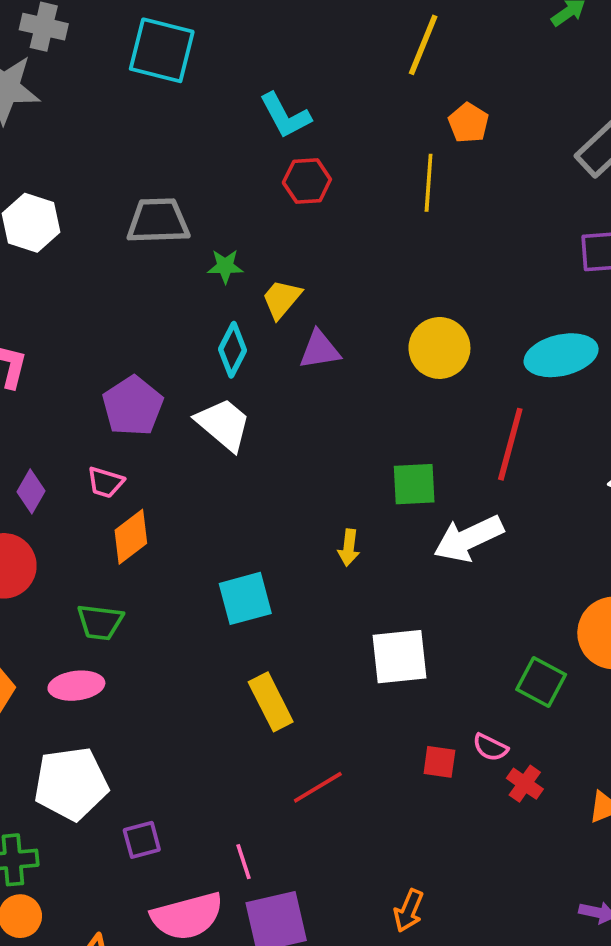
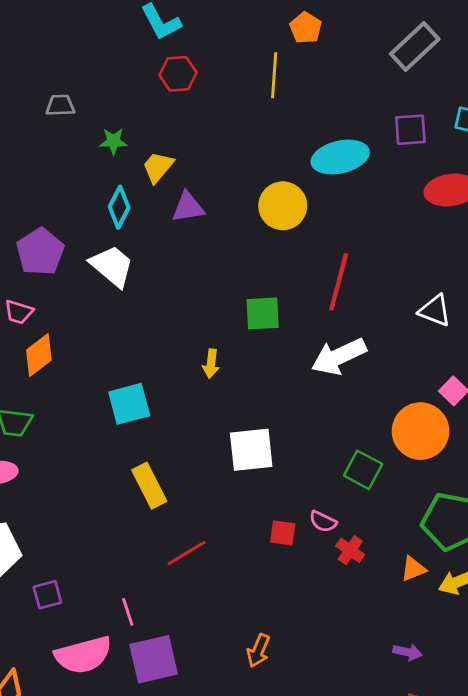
gray trapezoid: (158, 221) -> (60, 105), size x0.6
cyan ellipse: (561, 355) -> (340, 157), moved
white arrow: (469, 539) -> (339, 356), moved

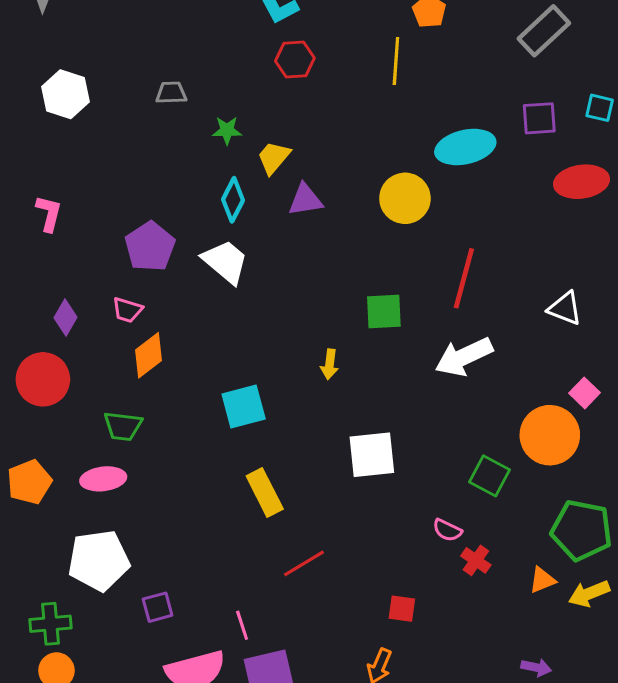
red square: (283, 533) -> (402, 609), moved

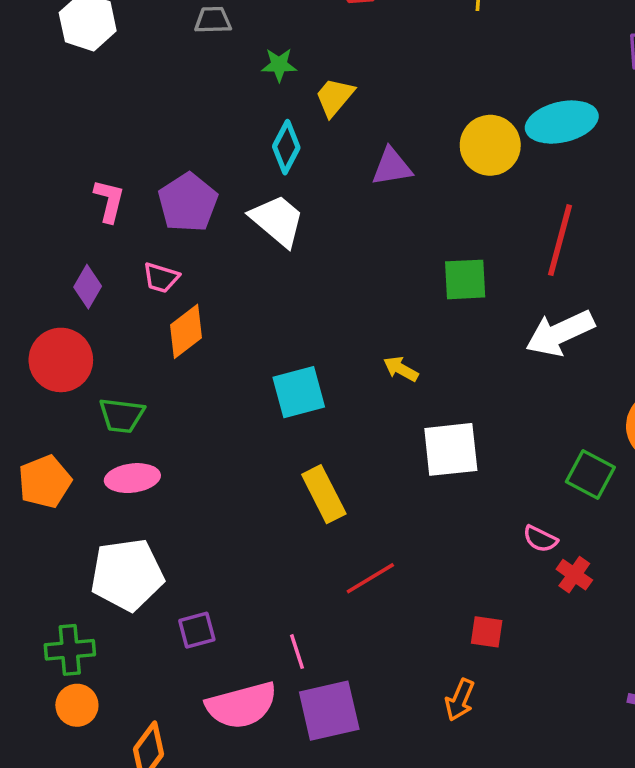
cyan ellipse: (465, 147) -> (562, 122), moved
purple triangle: (305, 200) -> (392, 167), moved
pink L-shape: (49, 213) -> (109, 201), moved
yellow arrow: (330, 364) -> (401, 369), moved, turned 112
green trapezoid: (123, 426) -> (122, 415), moved

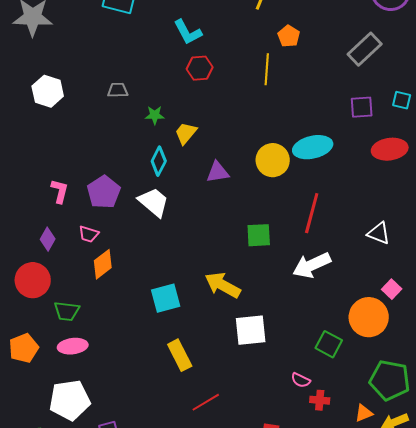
yellow arrow: (401, 369) -> (223, 285), size x1.8
red cross: (574, 575) -> (320, 400), turned -30

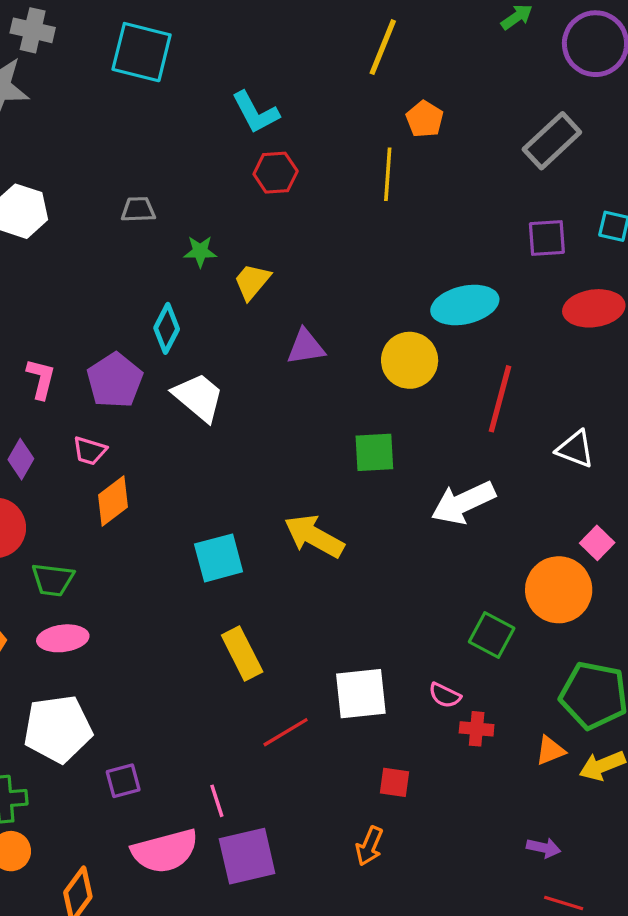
yellow circle: (273, 160) -> (410, 360), moved
cyan diamond: (159, 161) -> (167, 328), moved
red line: (312, 213) -> (500, 399), moved
white square: (251, 330) -> (361, 694), moved

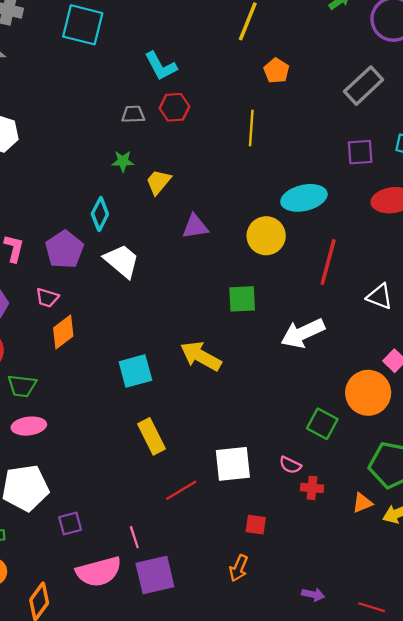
yellow line: (388, 174) -> (251, 128), moved
gray trapezoid: (138, 210) -> (133, 114), moved
purple arrow: (544, 848) -> (313, 595), moved

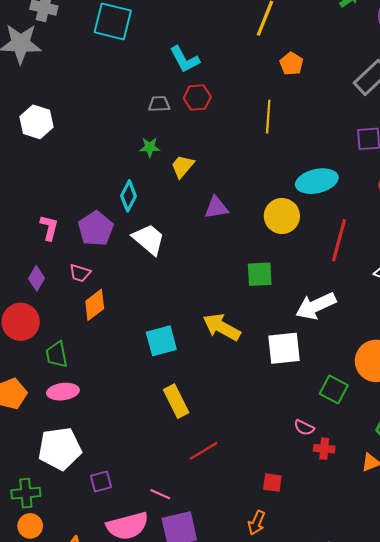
green trapezoid: (22, 386) -> (57, 355), turned 72
white square: (233, 464) -> (284, 348), moved
pink line: (134, 537) -> (160, 494), turned -48

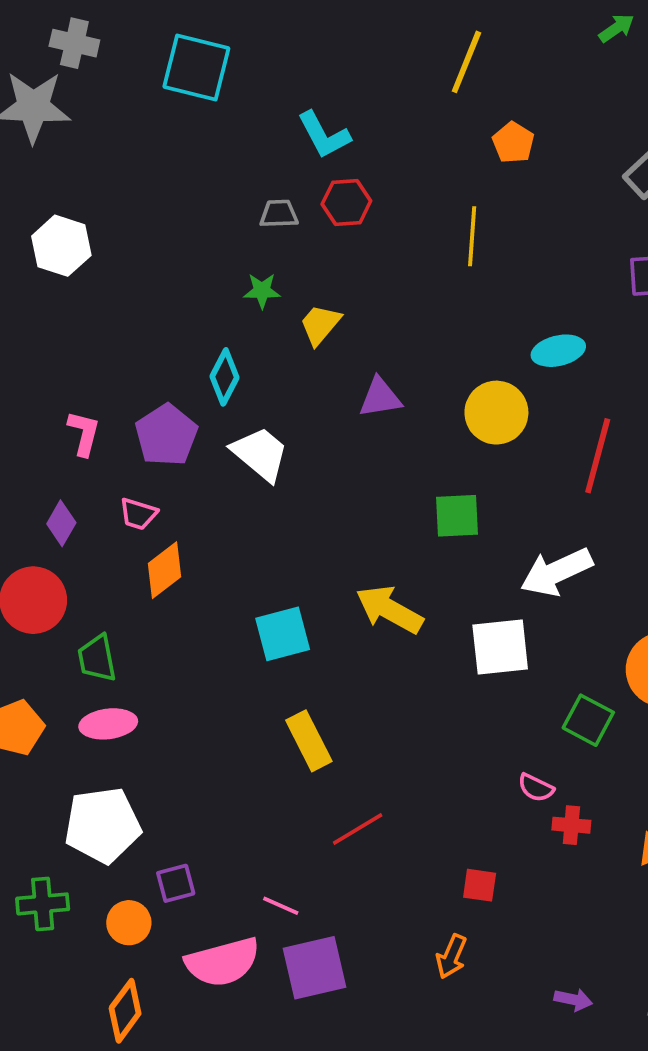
cyan ellipse: (317, 181) -> (558, 351), size x0.7
orange circle: (30, 526) -> (129, 923), moved

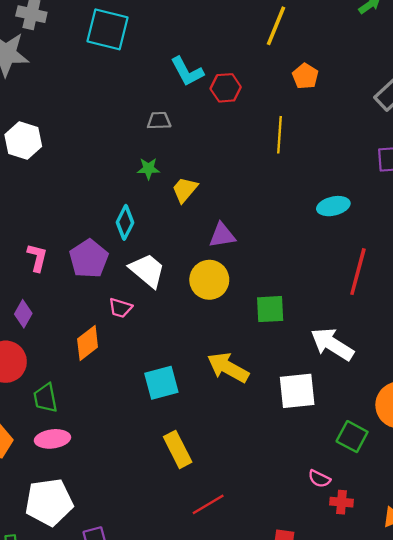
red hexagon: (346, 203) -> (226, 88), moved
yellow circle: (496, 413) -> (209, 280), moved
pink trapezoid: (138, 514) -> (120, 308), moved
white arrow: (556, 572) -> (332, 344), turned 57

